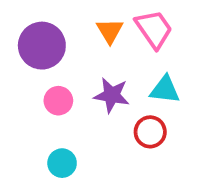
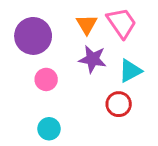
cyan triangle: (165, 90) -> (130, 71), turned -35
purple star: (112, 95) -> (93, 59), moved

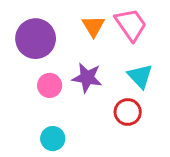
purple star: (93, 59) -> (87, 78), moved
cyan triangle: (130, 71) -> (140, 76), turned -45

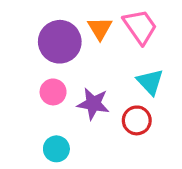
purple circle: (36, 39) -> (60, 42), moved
purple star: (87, 78) -> (93, 104), moved

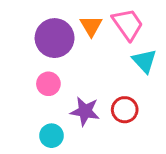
cyan triangle: (150, 82) -> (145, 61), moved
purple star: (93, 104) -> (85, 111), moved

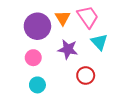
purple star: (85, 111) -> (68, 49), moved
cyan circle: (51, 136) -> (37, 85), moved

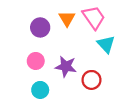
purple circle: (37, 26) -> (40, 27), size x0.7
purple star: (68, 49) -> (66, 67), moved

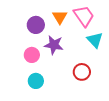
purple star: (66, 67) -> (54, 45), moved

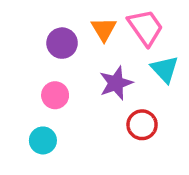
purple star: (54, 45) -> (116, 83), moved, turned -30
cyan circle: (36, 81) -> (43, 140), moved

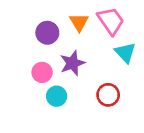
purple star: (116, 83) -> (72, 63), moved
cyan circle: (43, 140) -> (57, 96), moved

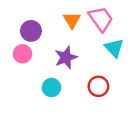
purple circle: (47, 33) -> (31, 31), moved
pink circle: (42, 72) -> (23, 54), moved

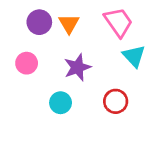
orange triangle: (72, 20) -> (69, 24), moved
purple circle: (31, 31) -> (39, 22), moved

